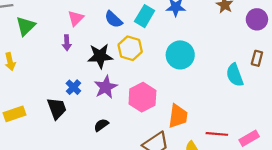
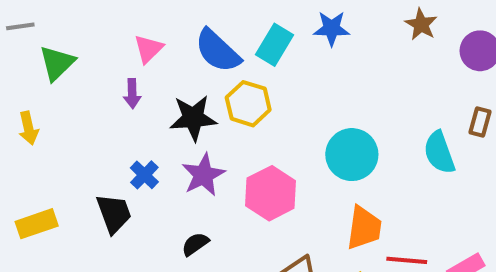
blue semicircle: (113, 19) -> (218, 51), size x1.4
cyan circle: (180, 55) -> (352, 155), moved
orange trapezoid: (178, 116) -> (364, 228), moved

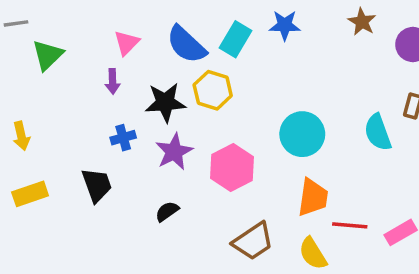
yellow arrow: (28, 128) -> (21, 136), moved
blue cross: (144, 175) -> (123, 138), moved, turned 30

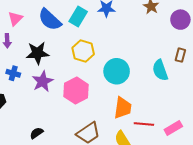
yellow hexagon: (213, 90) -> (83, 51), moved
blue cross: (123, 138) -> (13, 73), turned 32
black semicircle: (167, 211) -> (37, 133), moved

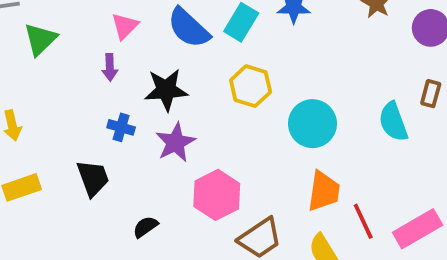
pink hexagon: (76, 91) -> (217, 195), moved
red line: (144, 124) -> (363, 221), turned 60
pink rectangle: (173, 128) -> (418, 229), size x1.4
black semicircle: (37, 133) -> (145, 227), moved

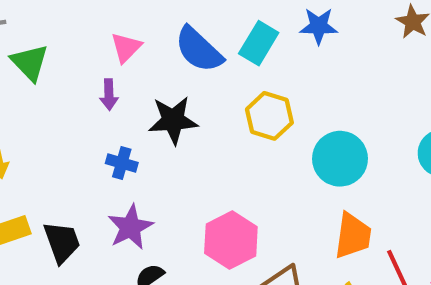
green triangle: (40, 39) -> (30, 62), turned -30
purple star: (175, 142) -> (130, 227), moved
black trapezoid: (93, 178) -> (62, 242), moved

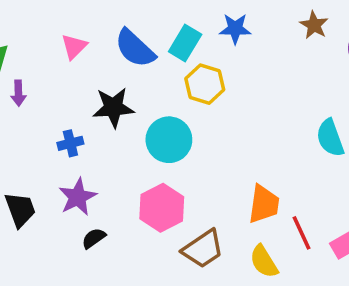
purple arrow: (109, 95) -> (18, 93), moved
yellow hexagon: (269, 116) -> (205, 84), moved
cyan circle: (340, 159) -> (169, 140), moved
blue cross: (122, 163) -> (70, 143), turned -30

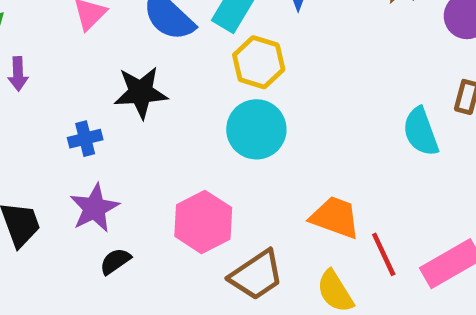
cyan circle: (169, 140) -> (256, 129), moved
orange trapezoid: (264, 204) -> (335, 217), turned -78

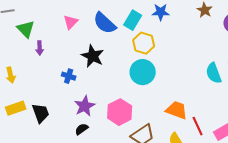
black star: (141, 92) -> (93, 56), turned 30
blue cross: (85, 139) -> (69, 76), turned 32
purple star: (94, 208) -> (85, 106), moved

